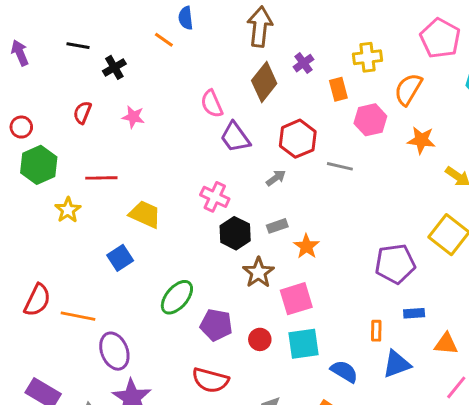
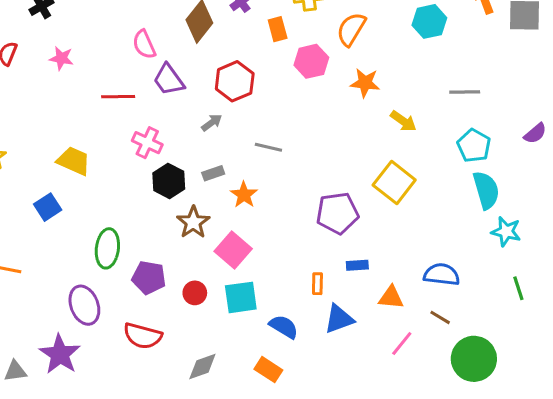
gray line: (340, 166) -> (268, 147), moved
red line: (101, 178) -> (118, 97), moved
green ellipse: (177, 297) -> (107, 248), turned -33
pink square: (296, 299) -> (233, 250), turned -32
purple ellipse: (114, 351) -> (84, 305), moved

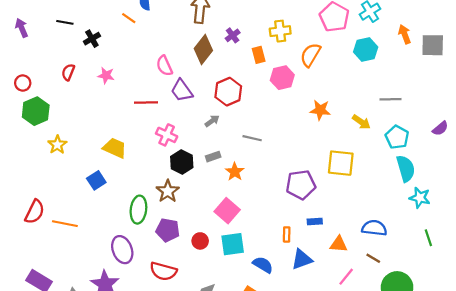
orange star: (365, 83) -> (320, 110), moved
yellow arrow: (403, 121) -> (361, 122), moved
yellow square: (394, 182) -> (341, 163), turned -32
brown star: (193, 222) -> (168, 191), moved

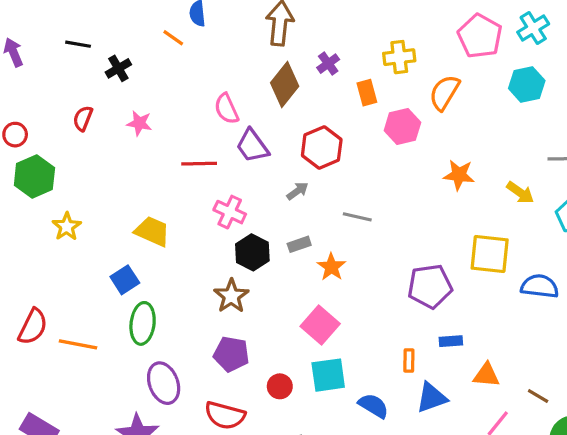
green ellipse: (138, 210) -> (143, 323), moved
blue semicircle: (374, 228) -> (540, 286), moved
red circle: (200, 241) -> (280, 386), moved

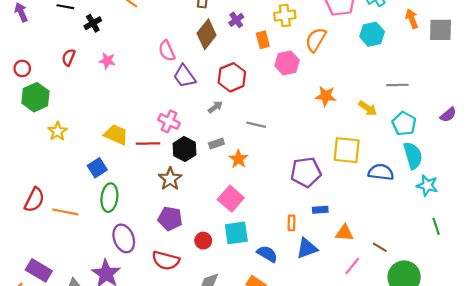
red line: (199, 164) -> (148, 143), moved

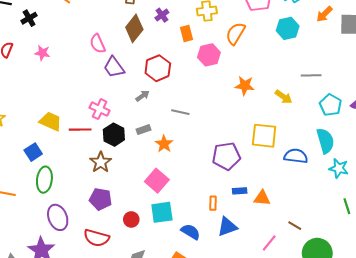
orange arrow: (412, 19) -> (324, 14), turned -114
cyan pentagon: (404, 124) -> (331, 105), moved
orange triangle: (344, 233) -> (262, 198), moved

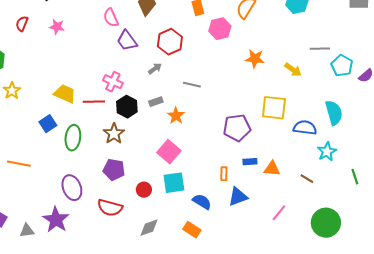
cyan pentagon: (331, 105) -> (342, 66), moved
cyan star: (339, 168) -> (327, 152), moved, turned 30
green ellipse: (44, 180) -> (73, 138), moved
brown line: (295, 226) -> (307, 179), moved

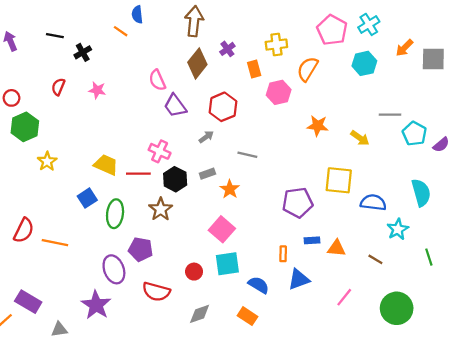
cyan semicircle: (334, 113) -> (421, 193), moved
purple pentagon: (114, 170) -> (141, 249), moved
gray triangle: (27, 231) -> (59, 329), moved

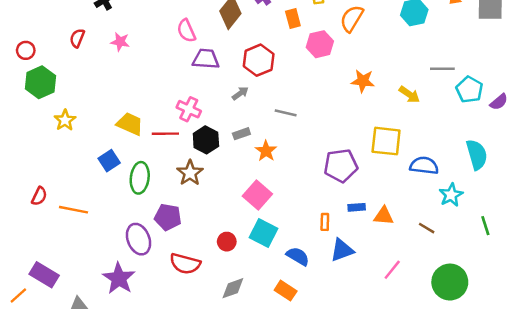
purple trapezoid: (175, 106) -> (206, 59), turned 130
red semicircle: (24, 230) -> (39, 196), size x0.7
cyan square: (227, 264) -> (264, 233), turned 35

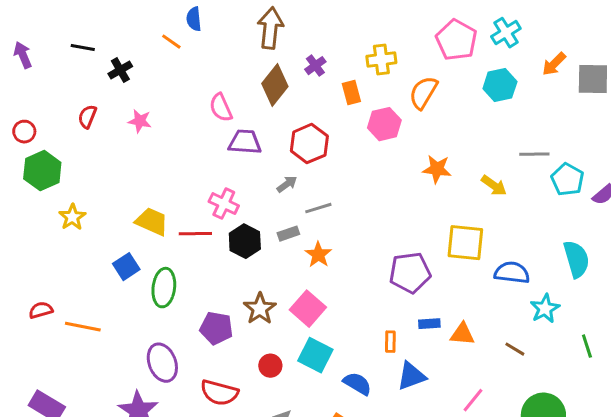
gray line: (286, 113) -> (318, 208), moved, turned -30
brown star: (190, 173) -> (260, 309), moved
red semicircle: (39, 196) -> (41, 310), turned -132
purple pentagon: (168, 217) -> (216, 328), moved

